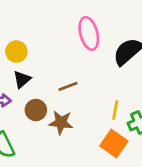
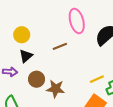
brown line: (68, 86) -> (60, 46), moved
yellow line: (115, 110) -> (97, 79), turned 56

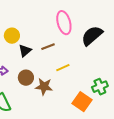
black triangle: (26, 56) -> (25, 51), moved
yellow line: (97, 79) -> (63, 68), moved

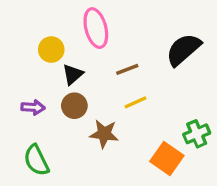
pink ellipse: (64, 23) -> (96, 28), moved
brown line: (48, 47) -> (127, 69), moved
brown circle: (26, 78) -> (74, 106), moved

